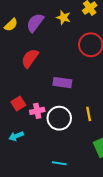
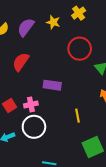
pink cross: (37, 111) -> (31, 104), moved
white circle: (59, 118) -> (34, 127), moved

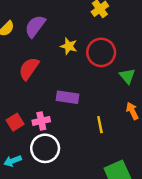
yellow star: (53, 22) -> (69, 46), moved
yellow line: (78, 116) -> (100, 125), moved

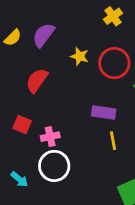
purple rectangle: (67, 97) -> (104, 113), moved
red square: (15, 122) -> (22, 125), moved, turned -35
cyan arrow: (13, 161) -> (19, 179), turned -119

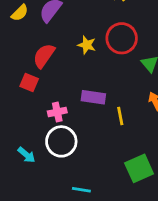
yellow star: (80, 56) -> (87, 45), moved
purple rectangle: (104, 113) -> (93, 97), moved
red square: (22, 125) -> (29, 83), moved

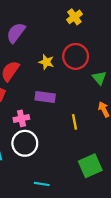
purple rectangle: (93, 97) -> (45, 97), moved

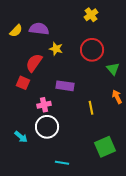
purple semicircle: (16, 33) -> (39, 29), turned 60
yellow star: (46, 62) -> (56, 49), moved

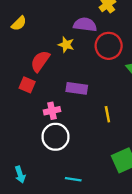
purple semicircle: (39, 29) -> (85, 25), moved
cyan arrow: (21, 137) -> (20, 175), moved, turned 32

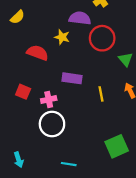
red semicircle: (40, 61) -> (38, 53), turned 75
red square: (27, 85) -> (23, 92), moved
yellow line: (107, 114) -> (101, 94), moved

